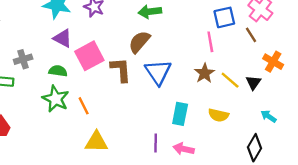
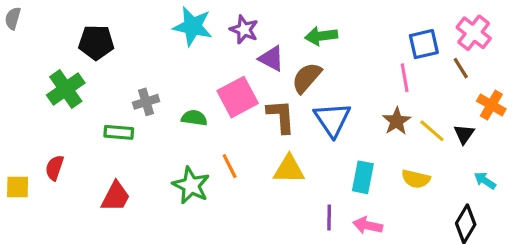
purple triangle: (63, 38) -> (271, 58), moved
green star: (56, 99) -> (191, 185), moved
yellow triangle: (96, 142) -> (289, 169), moved

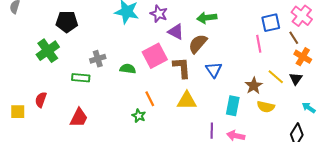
orange cross: (491, 105) -> (303, 57), moved
blue triangle: (332, 120) -> (214, 70), size x0.7
brown star: (397, 121) -> (254, 86), moved
green star: (191, 185) -> (139, 116), moved, size x0.6

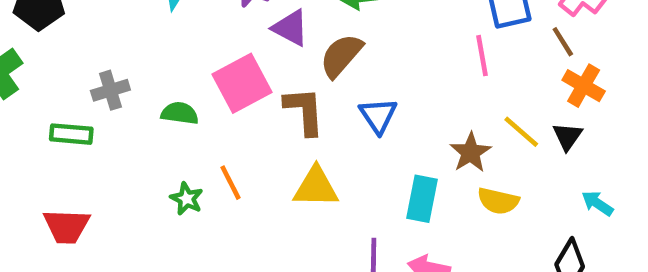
green star: (139, 116) -> (187, 199), moved
red trapezoid: (79, 118) -> (67, 226), turned 65

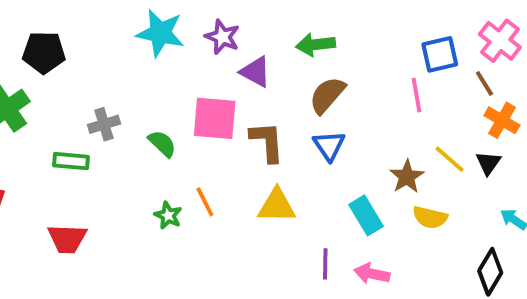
brown semicircle: (341, 56) -> (327, 95), moved
pink square: (242, 83) -> (215, 118), turned 33
green semicircle: (180, 113) -> (162, 144), turned 36
cyan rectangle: (422, 199) -> (366, 215), turned -42

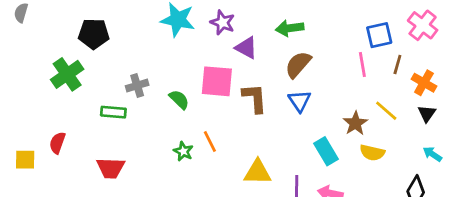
brown line: (484, 83) -> (397, 65), moved, turned 48
black triangle: (488, 163) -> (427, 113), moved
yellow triangle: (277, 206) -> (257, 172), moved

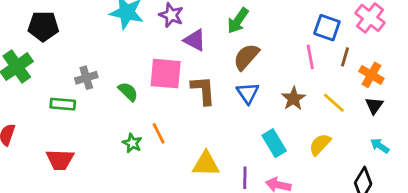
green arrow: (290, 28) -> (238, 21), turned -48
blue square: (379, 35) -> (327, 28), turned 32
brown star: (355, 123) -> (294, 99), moved
yellow semicircle: (372, 153) -> (320, 144), turned 120

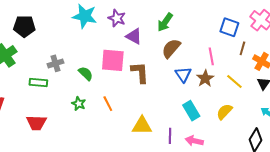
pink line: (310, 57) -> (211, 56), moved
blue triangle: (248, 93) -> (183, 74), moved
green star: (132, 143) -> (79, 104), moved

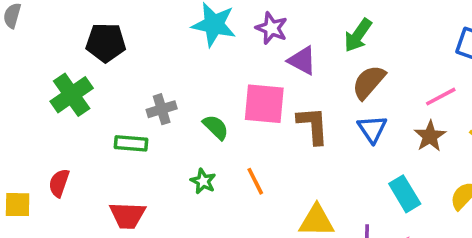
pink line: (211, 56) -> (441, 97), turned 72
blue triangle: (183, 74) -> (372, 129), moved

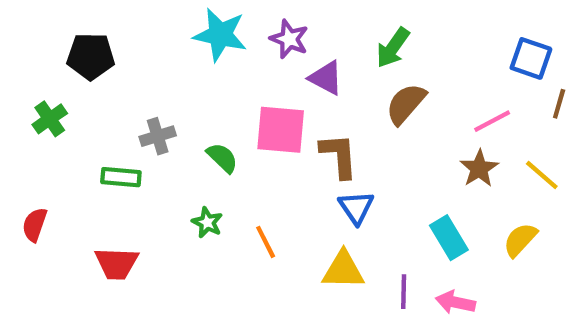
green cross: (72, 95) -> (50, 119), size x0.7
blue triangle: (372, 129) -> (356, 207), moved
orange line: (255, 181) -> (266, 242), moved

